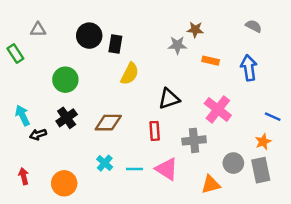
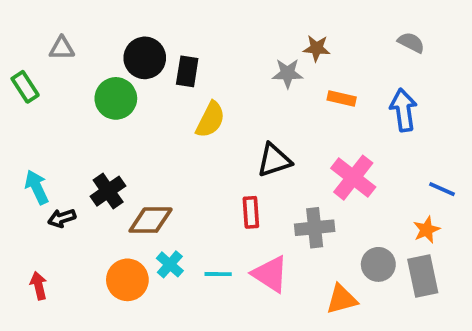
green circle: (65, 80) -> (116, 98), moved
brown diamond: (108, 123) -> (151, 220), moved
orange circle: (64, 183) -> (127, 280), moved

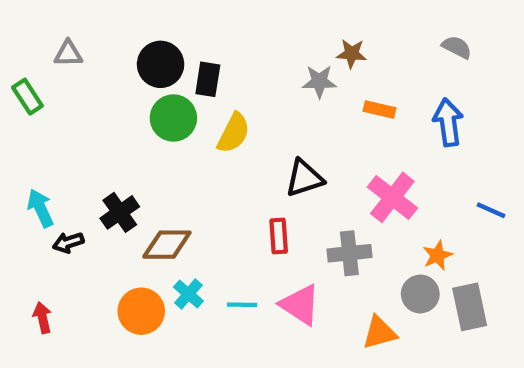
green circle: (116, 98) -> (173, 118), moved
orange star: (427, 230) -> (437, 255), moved

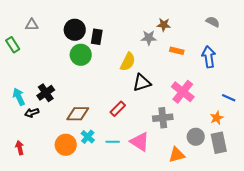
yellow semicircle: (234, 133) -> (128, 62), moved
black cross: (120, 212) -> (46, 93), moved
red rectangle: (279, 236) -> (118, 109), moved, turned 49
orange star: (437, 255) -> (217, 118), moved

